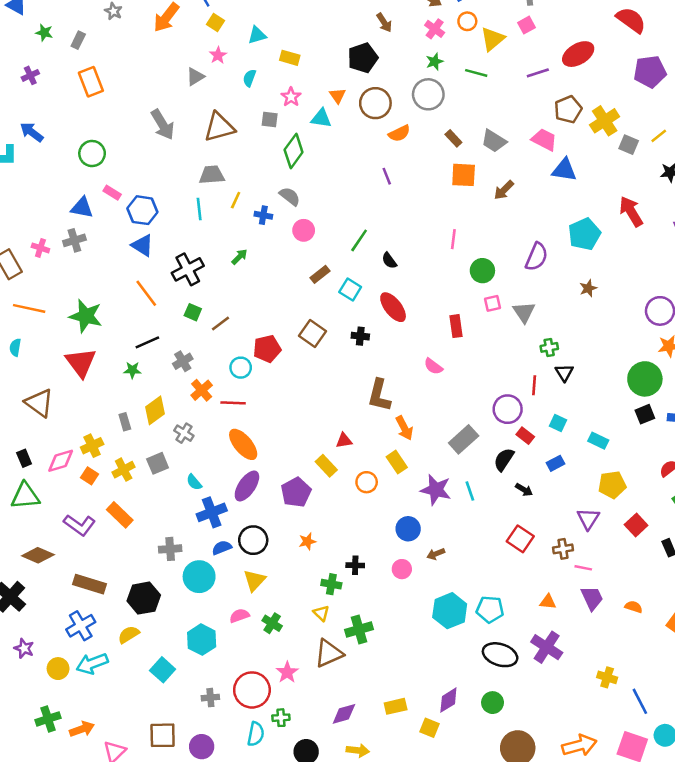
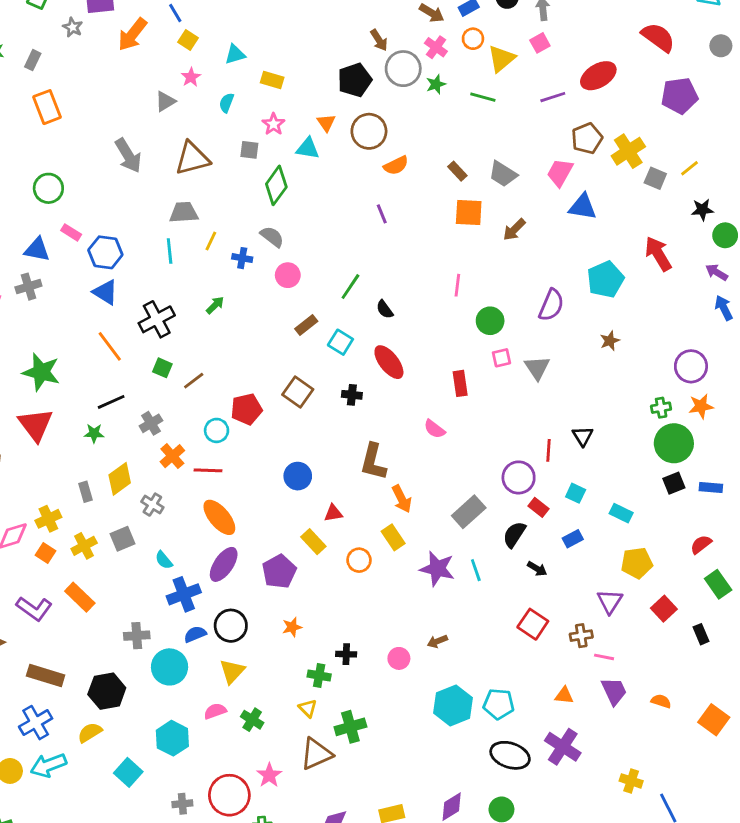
gray circle: (428, 94) -> (403, 69), moved
pink trapezoid: (544, 140) -> (560, 173), turned -88
green cross: (549, 347) -> (661, 408), moved
blue circle: (408, 529) -> (298, 476), moved

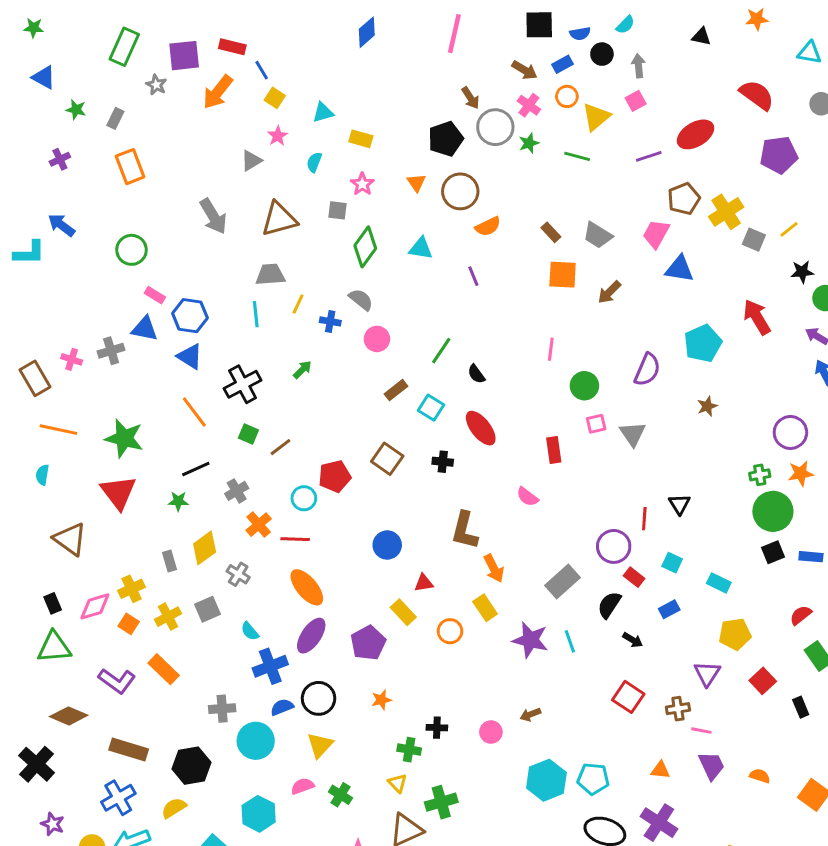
cyan triangle: (308, 148) -> (421, 248), moved
blue triangle: (37, 250) -> (145, 329), moved

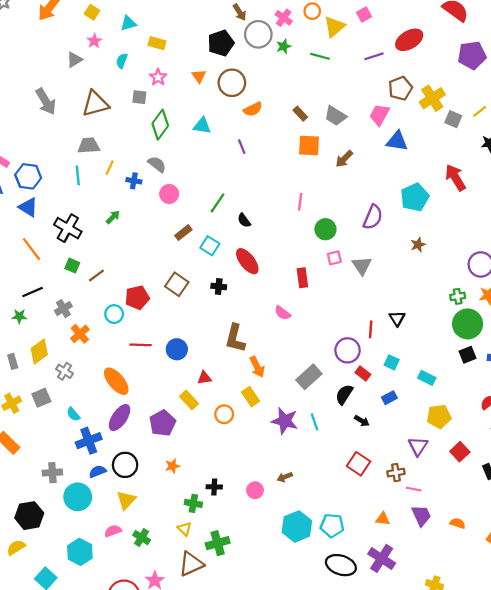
black cross: (243, 384) -> (68, 228), turned -32
red line: (295, 539) -> (140, 345), moved

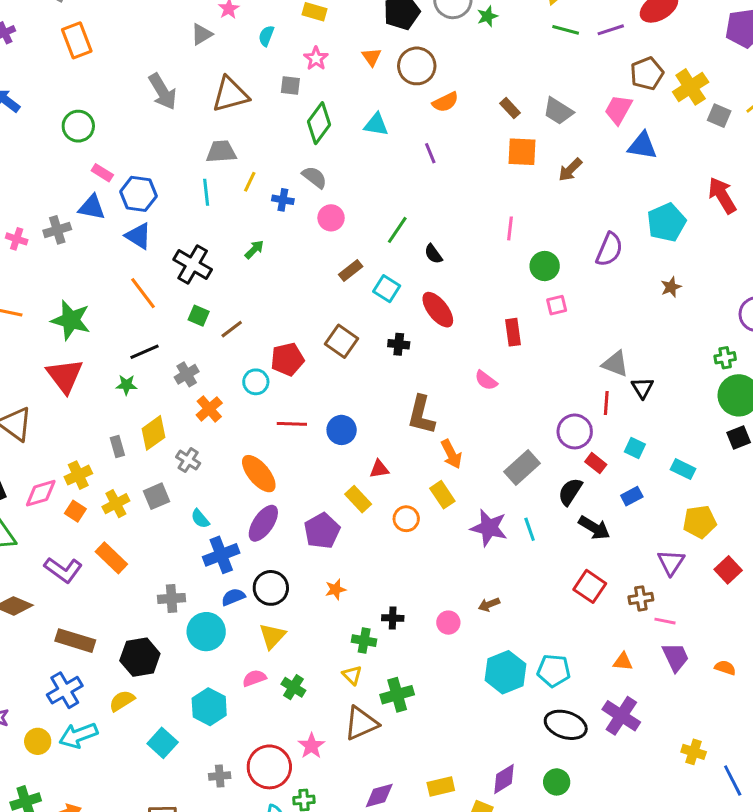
green line: (320, 56) -> (566, 30), moved
gray triangle: (362, 266) -> (615, 364), moved, turned -35
black arrow: (362, 421) -> (594, 528), size x1.5

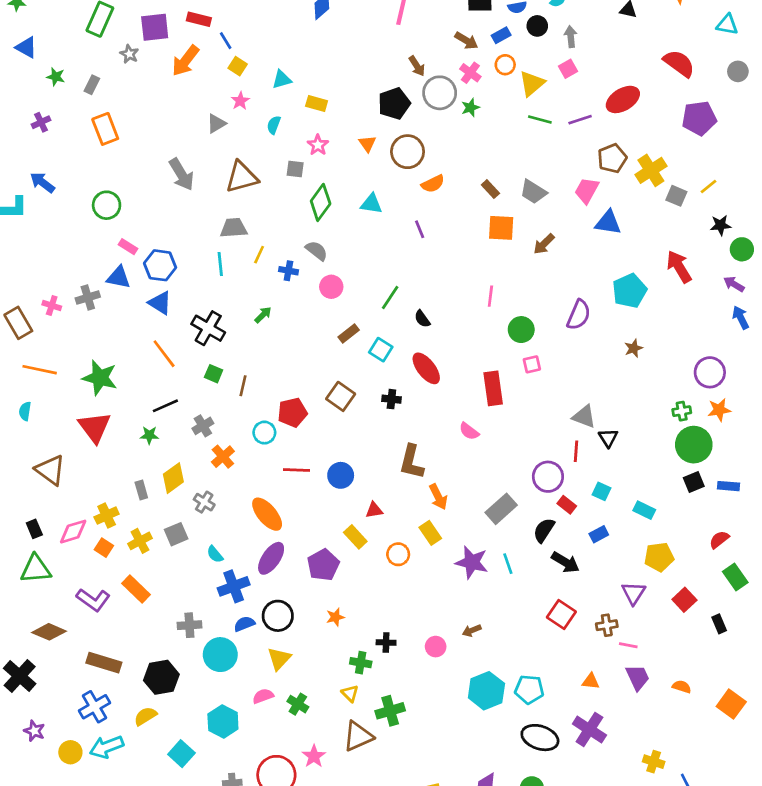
brown line: (232, 329) -> (243, 386), turned -40
red rectangle: (513, 332) -> (493, 388), size x1.4

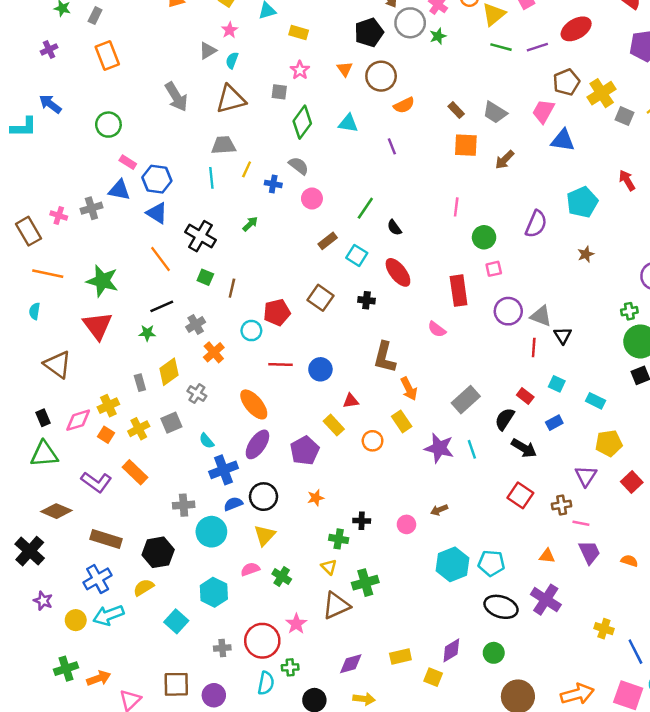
cyan semicircle: (274, 125) -> (232, 60), moved
red arrow: (679, 267) -> (627, 180), size x0.7
purple circle: (548, 477) -> (508, 311), moved

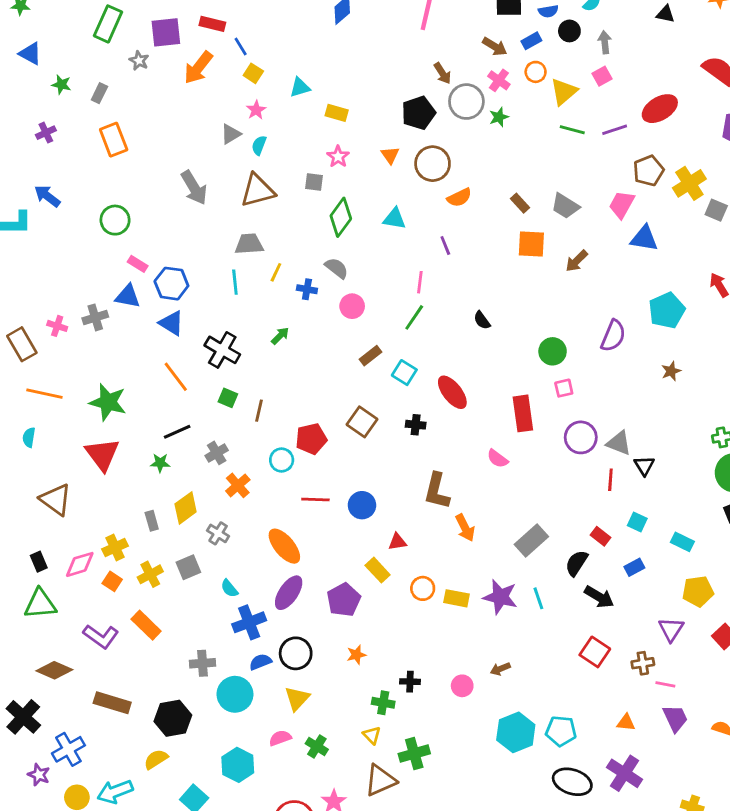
pink line: (456, 207) -> (420, 282), moved
black semicircle: (394, 228) -> (482, 320), moved
yellow rectangle: (402, 421) -> (457, 598), moved, turned -45
blue cross: (98, 579) -> (68, 749), moved

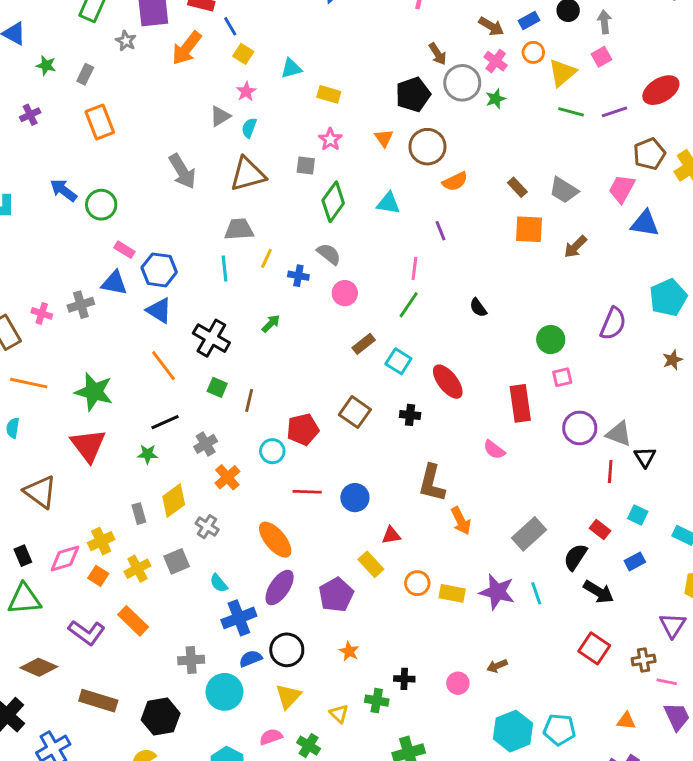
blue arrow: (47, 196) -> (63, 190), moved
orange star: (356, 655) -> (349, 651), turned -30
yellow triangle: (372, 735) -> (339, 714), moved

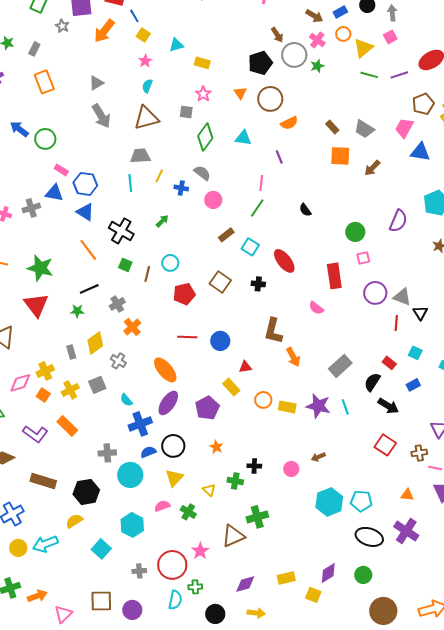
gray triangle: (220, 116) -> (96, 83), moved
cyan circle: (272, 451) -> (170, 263), moved

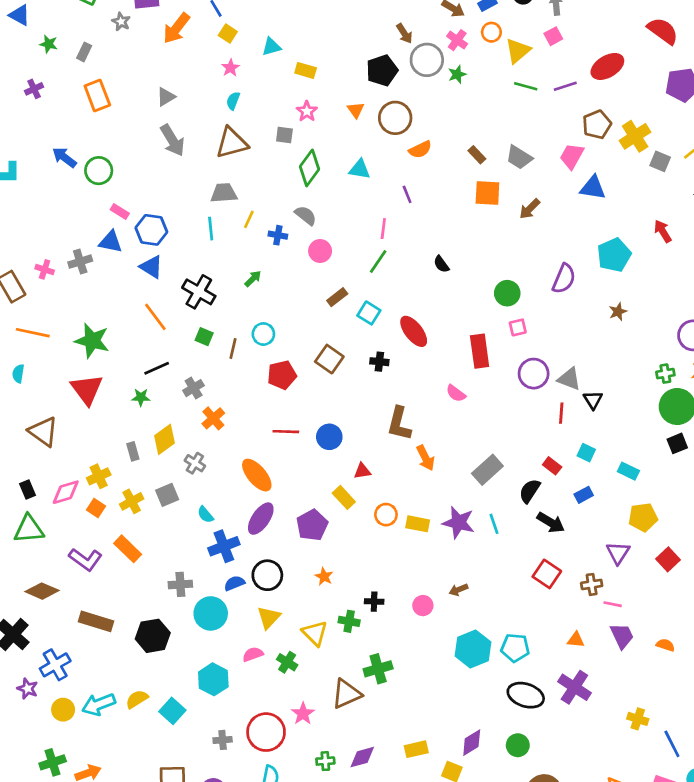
yellow triangle: (209, 490) -> (315, 633), size x1.5
yellow semicircle: (74, 521) -> (137, 699), moved
green cross: (195, 587) -> (325, 761), moved

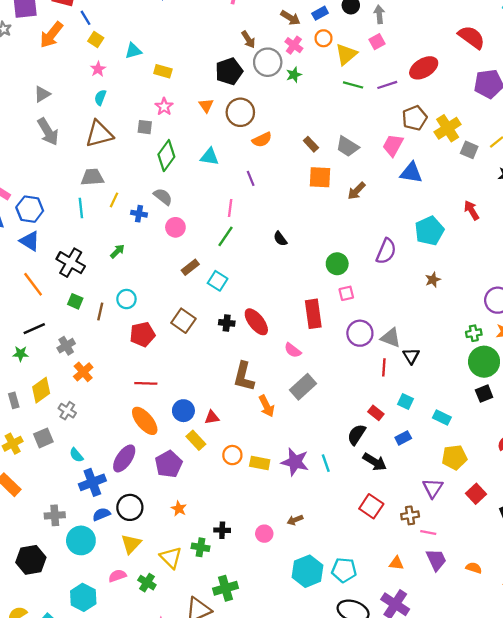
red ellipse: (414, 331) -> (256, 322), moved
blue circle: (329, 437) -> (183, 411), moved
gray rectangle: (487, 470) -> (303, 387), moved
orange ellipse: (257, 475) -> (145, 421), moved

